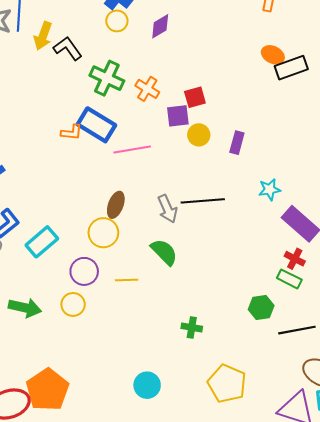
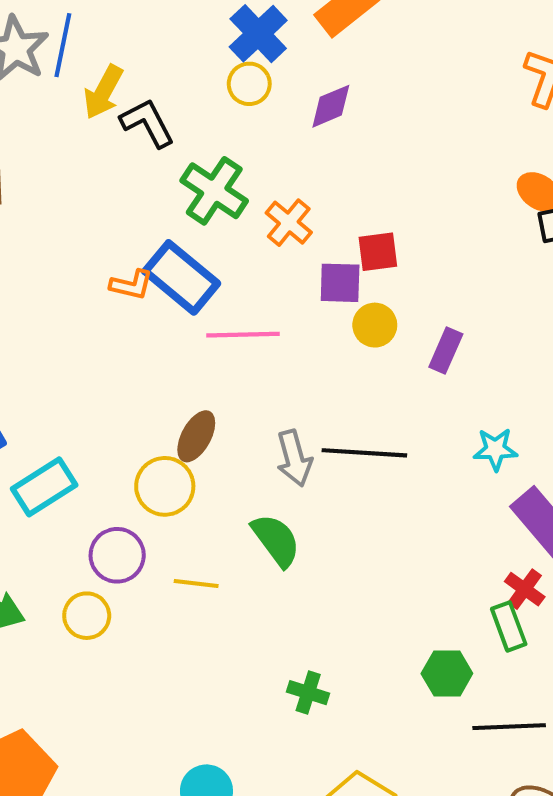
green rectangle: (289, 279) -> (509, 626), turned 35

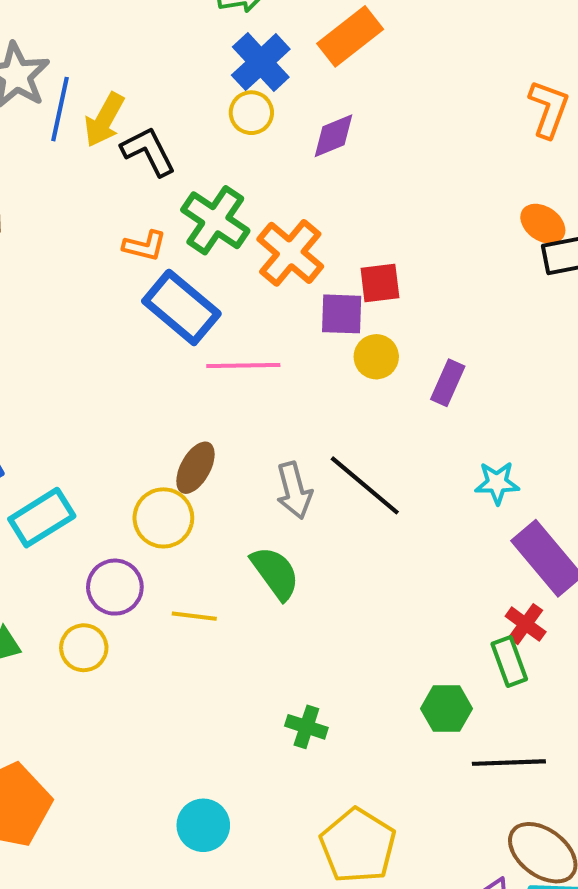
blue line: (63, 45) -> (60, 109), moved
orange cross: (289, 223) -> (290, 253), size x1.4
orange L-shape: (131, 285) -> (145, 246), moved
black line: (364, 453) -> (365, 485), turned 36

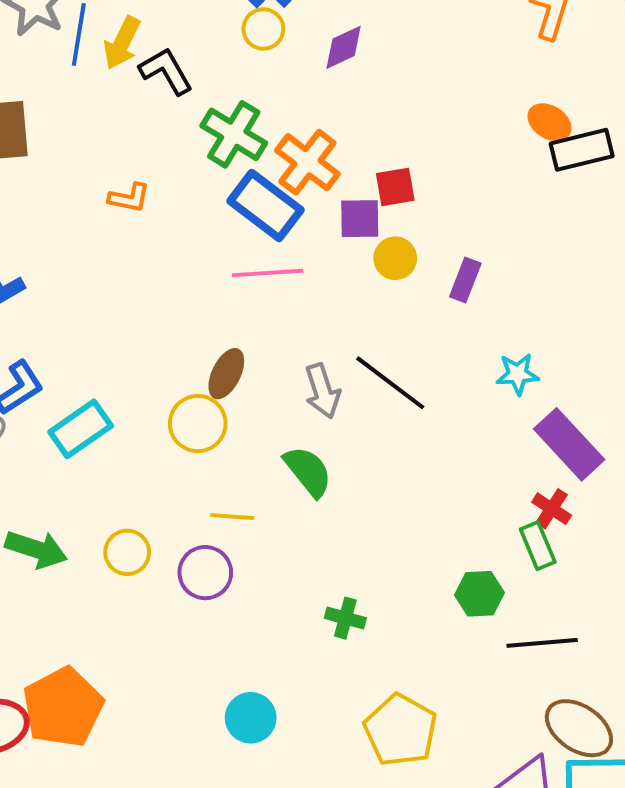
orange L-shape: (145, 246) -> (129, 198), moved
blue rectangle: (181, 307) -> (265, 205), moved
purple circle: (115, 587) -> (205, 573), moved

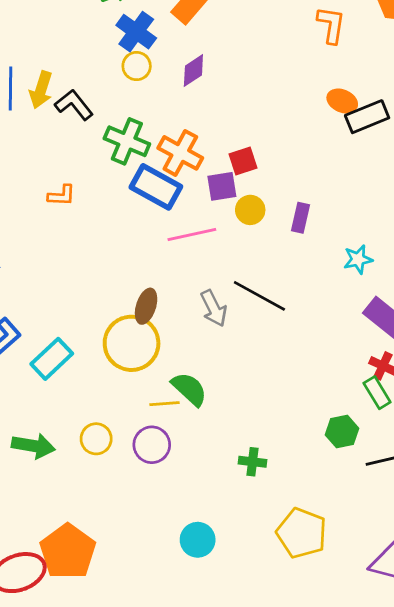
pink line: (268, 273) -> (192, 235), moved
cyan star: (518, 374) -> (358, 259), moved
yellow circle: (198, 424) -> (132, 343), size x1.4
green semicircle: (308, 471) -> (189, 389), moved

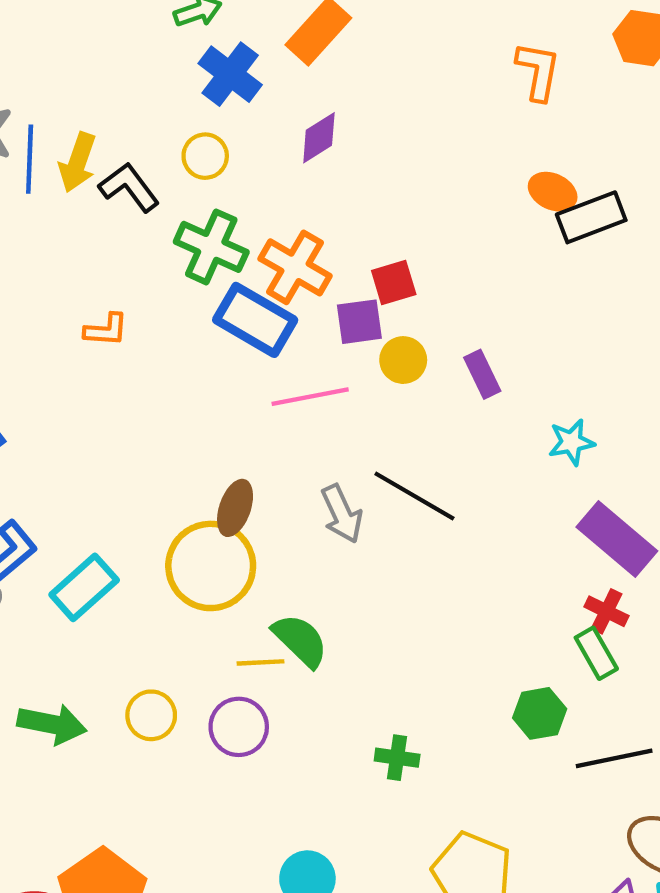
yellow circle: (137, 66) -> (205, 156), moved
purple rectangle: (301, 218) -> (482, 374), turned -40

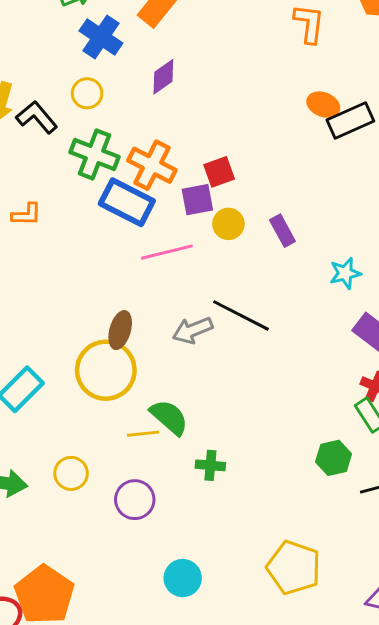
gray arrow: (342, 514) -> (193, 330), turned 96
purple circle: (239, 727) -> (135, 500), moved
green cross: (397, 758) -> (210, 465), moved

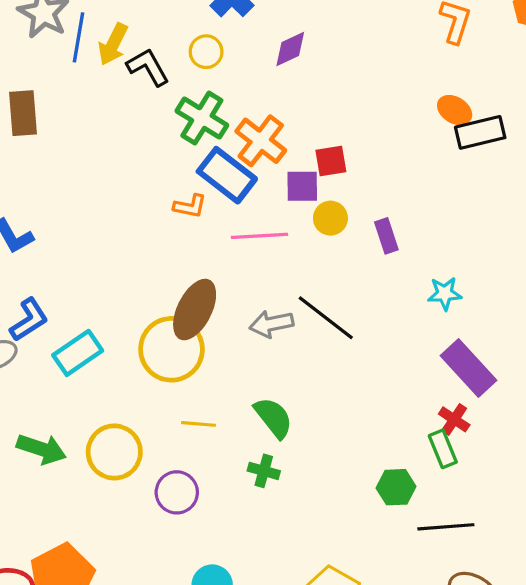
orange L-shape: (26, 214) -> (190, 206), moved
brown ellipse: (120, 330) -> (195, 310), size x1.5
green semicircle: (169, 417) -> (273, 418), moved
yellow circle: (71, 473) -> (114, 452), size x1.5

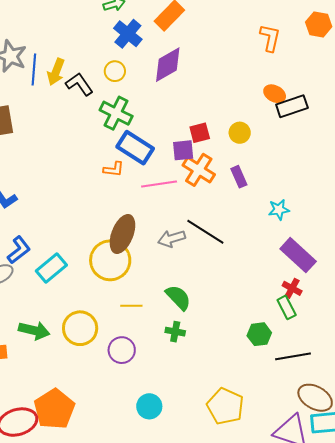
purple diamond: (290, 49) -> (168, 65), size x1.5
orange cross: (261, 141) -> (199, 170), moved
yellow circle: (330, 218) -> (240, 133), moved

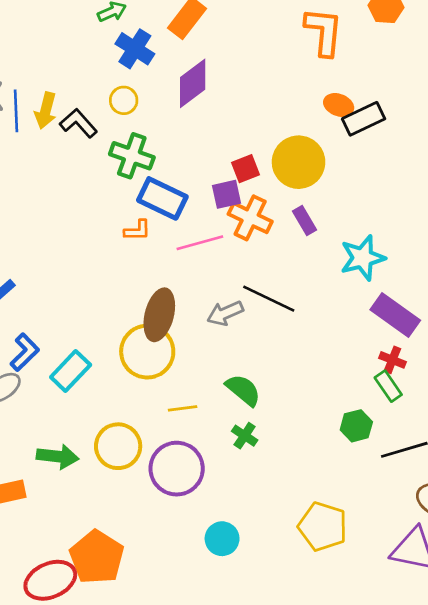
orange L-shape: (270, 38) -> (324, 32), size x1.4
yellow circle: (240, 133) -> (299, 162), size x1.8
cyan star: (279, 210) -> (363, 258), size x1.6
green cross: (175, 332) -> (245, 436), turned 30
purple circle: (122, 350) -> (177, 469), size x1.5

